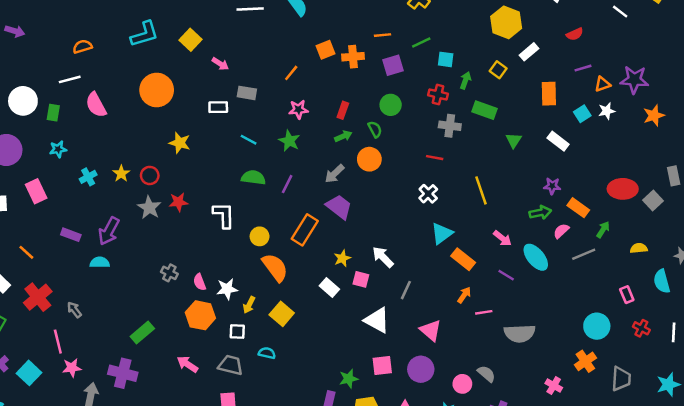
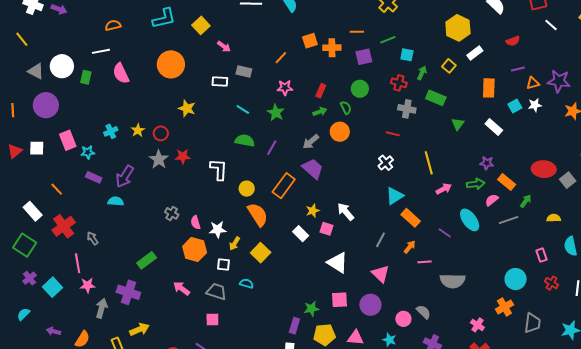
cyan star: (58, 149) -> (88, 152), moved
pink arrow: (503, 238) -> (444, 189), moved, turned -70
gray line: (406, 290) -> (381, 240), moved

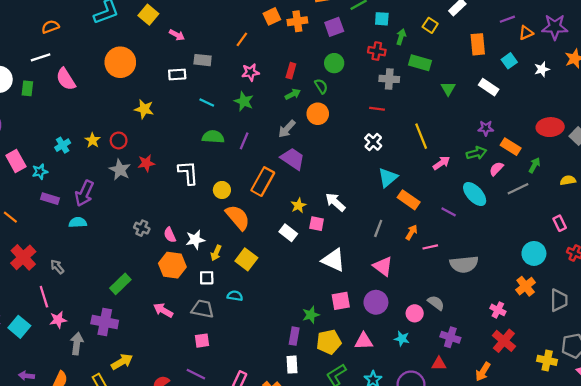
white star: (535, 105) -> (542, 69), moved

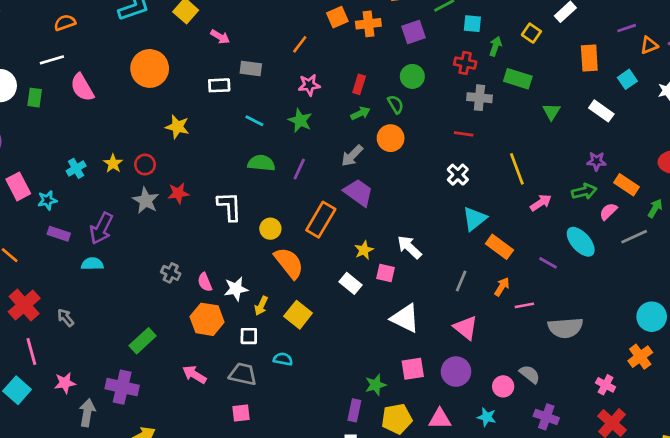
pink line: (44, 297) -> (31, 351), moved

